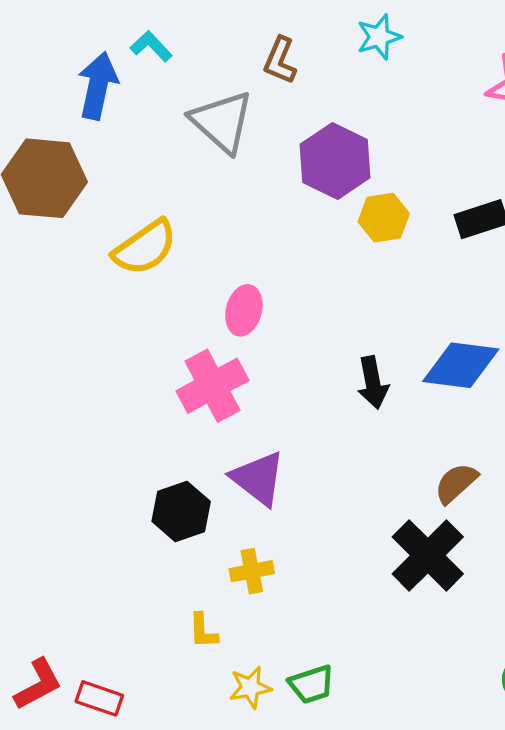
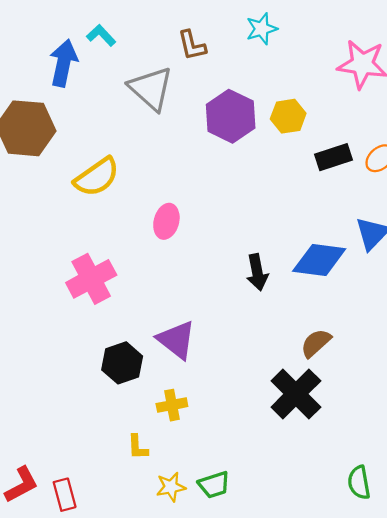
brown L-shape: (280, 60) -> (192, 45), turned -36
yellow hexagon: (384, 218) -> (288, 116), moved
pink cross: (212, 386) -> (91, 279), moved
red rectangle: (99, 698) -> (65, 495), turned 56

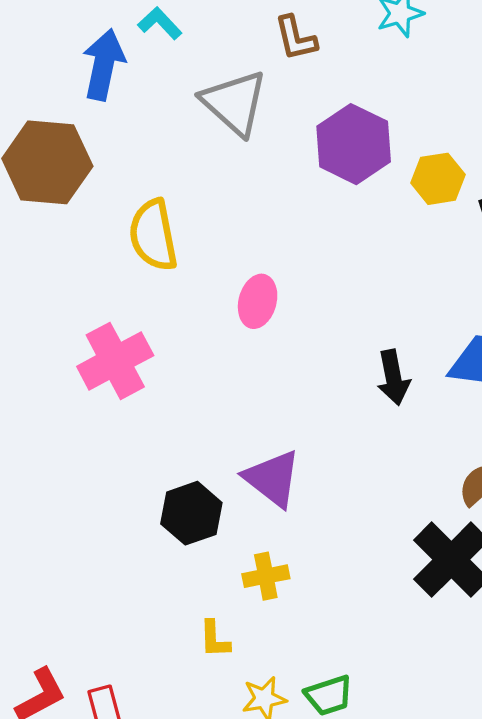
yellow hexagon: (288, 116) -> (438, 179), moved
yellow semicircle: (97, 177) -> (153, 235), turned 114
pink cross: (91, 279) -> (115, 361), moved

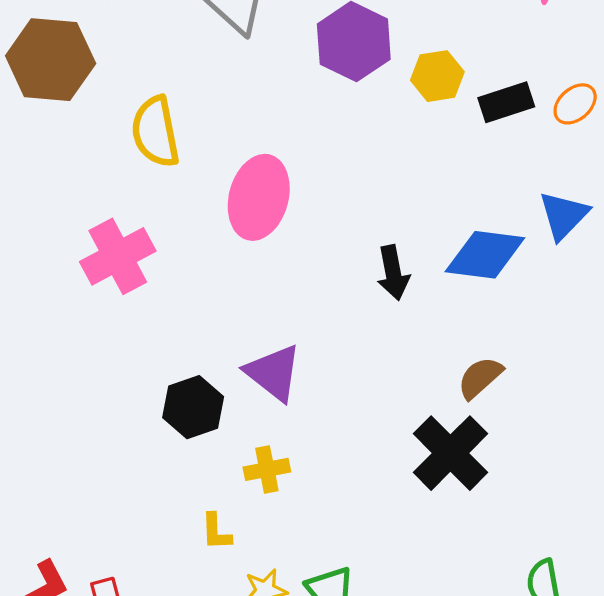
pink ellipse: (258, 301) -> (259, 197), size x1.6

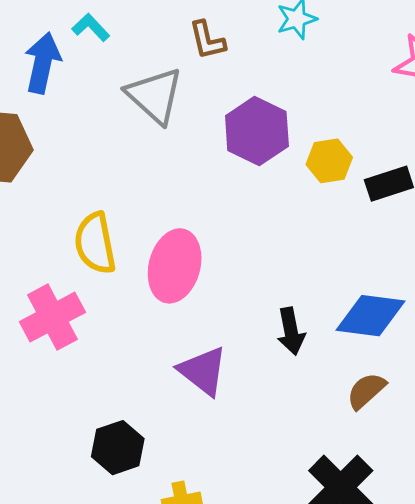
yellow semicircle: (155, 132) -> (95, 243), moved
purple triangle: (273, 373) -> (203, 371), moved
brown semicircle: (480, 378) -> (366, 391), moved

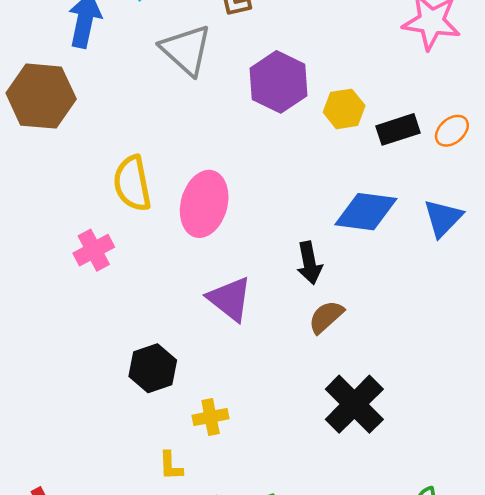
blue diamond: (370, 316) -> (366, 212), moved
pink cross: (52, 317) -> (94, 250), size x0.7
brown semicircle: (366, 391) -> (326, 317), moved

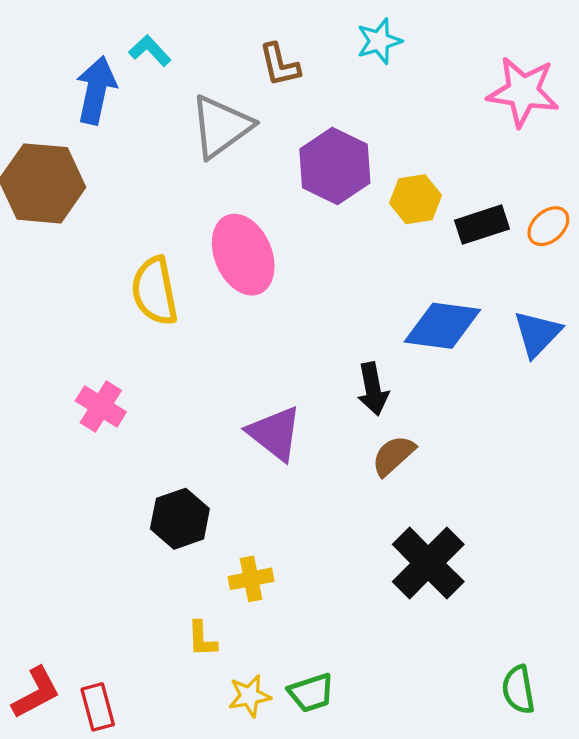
gray triangle: (186, 50) -> (221, 127), turned 42
pink ellipse: (204, 204) -> (243, 255), moved, turned -38
pink cross: (94, 250) -> (101, 406), moved, turned -30

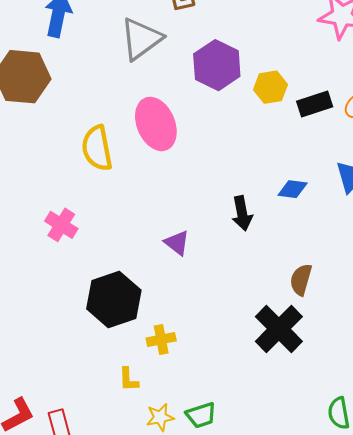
blue diamond: (442, 326) -> (293, 189), moved, size x0.6
purple triangle: (275, 433) -> (177, 243), size x0.7
brown semicircle: (393, 455) -> (301, 280), moved, turned -32
black hexagon: (180, 519) -> (114, 300), size x1.4

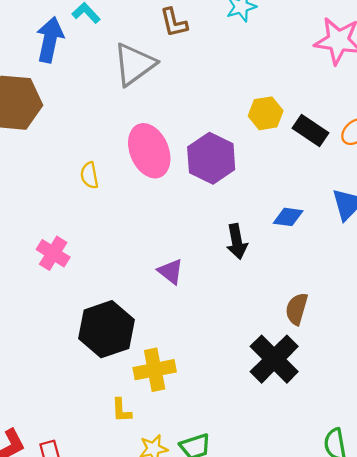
purple hexagon: (217, 65) -> (211, 158), moved
black rectangle: (315, 104) -> (311, 130), turned 52
yellow semicircle: (97, 148) -> (89, 175), size x0.6
yellow cross: (161, 339) -> (155, 370), size x1.4

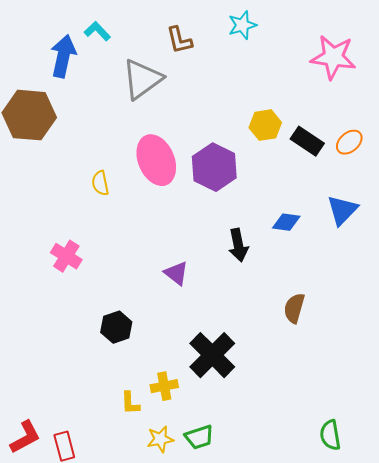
black hexagon: (106, 329) -> (116, 327), size x0.6
black cross: (274, 359) -> (212, 355), moved
yellow cross: (155, 370) -> (164, 386), moved, size x0.7

